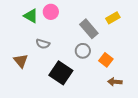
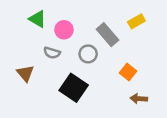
pink circle: (51, 12) -> (64, 30), moved
gray circle: (83, 51) -> (88, 54), moved

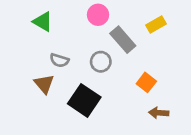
pink circle: (64, 30) -> (98, 15), moved
brown triangle: (25, 73) -> (44, 84), moved

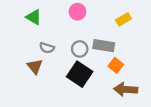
gray rectangle: (123, 40) -> (104, 46), moved, turned -40
black square: (84, 100) -> (80, 74), moved
brown arrow: (159, 113) -> (126, 89), size x1.5

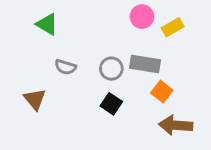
pink circle: (77, 12) -> (142, 17), moved
brown triangle: (35, 66) -> (35, 99), moved
black square: (80, 74) -> (111, 104), size x0.6

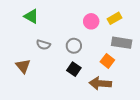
pink circle: (142, 17) -> (91, 21), moved
gray rectangle: (145, 64) -> (122, 43), moved
brown arrow: (176, 125) -> (100, 83), moved

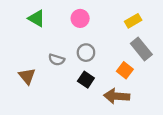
pink circle: (91, 21) -> (80, 18), moved
gray rectangle: (122, 43) -> (141, 49), turned 42
gray semicircle: (43, 45) -> (57, 60), moved

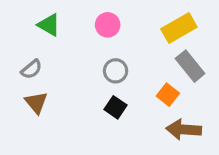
yellow rectangle: (133, 21) -> (179, 28), size x1.5
gray semicircle: (57, 60) -> (32, 69), moved, turned -56
brown arrow: (117, 96) -> (184, 130), moved

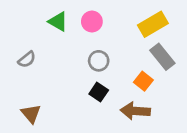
green triangle: (49, 25) -> (58, 22), moved
brown triangle: (36, 103) -> (31, 114), moved
brown arrow: (184, 130) -> (135, 111), moved

